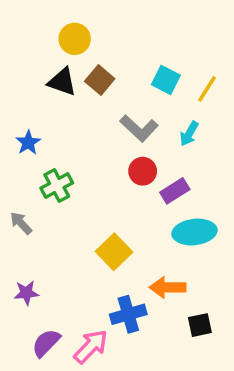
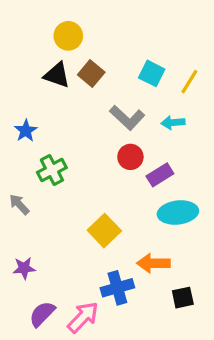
cyan arrow: (189, 134) -> (173, 123), turned 55

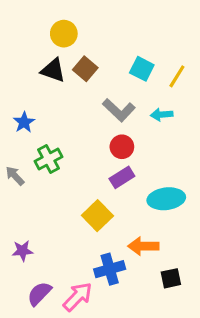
purple rectangle: (160, 175) -> (122, 177), moved
gray arrow: (19, 204) -> (15, 176), moved

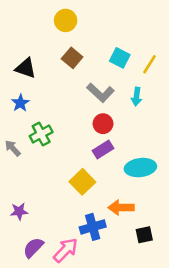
yellow circle: (64, 34) -> (66, 20), moved
black triangle: (53, 70) -> (26, 68), moved
cyan arrow: (162, 115) -> (137, 97), turned -78

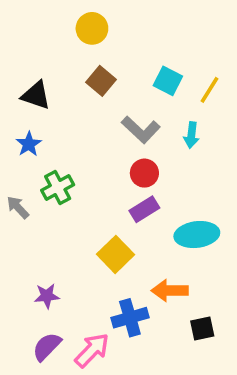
purple star: (19, 211) -> (47, 296), moved

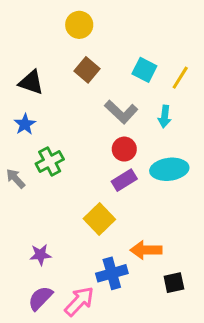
cyan ellipse: (197, 235) -> (169, 169), moved

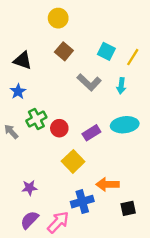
red circle: (124, 149) -> (59, 128), moved

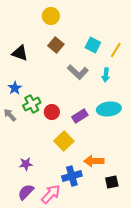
blue star: (18, 91) -> (15, 88), moved

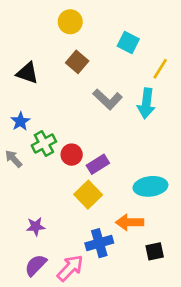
cyan square: (93, 45) -> (128, 43), moved
cyan arrow: (106, 75) -> (146, 103), size x1.5
cyan ellipse: (109, 109) -> (150, 186), moved
purple rectangle: (80, 116) -> (98, 164), moved

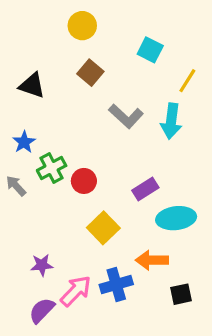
purple rectangle: (98, 164) -> (145, 189), moved
pink arrow: (70, 268) -> (76, 291), moved

